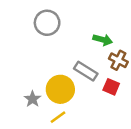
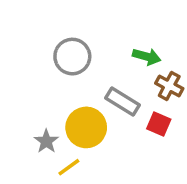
gray circle: (47, 23) -> (72, 57), moved
yellow line: (58, 117) -> (69, 167), moved

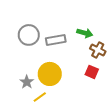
gray circle: (72, 57) -> (29, 35), moved
gray rectangle: (122, 101) -> (56, 40), moved, turned -42

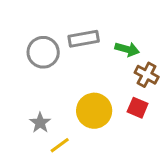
gray rectangle: (56, 40) -> (84, 39), moved
yellow circle: (50, 74) -> (94, 111), moved

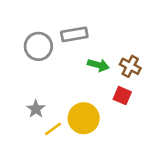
green arrow: (127, 49) -> (98, 65), moved
yellow circle: (94, 111) -> (84, 118), moved

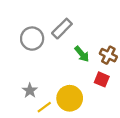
gray rectangle: (74, 34) -> (62, 29), turned -35
green arrow: (98, 65) -> (82, 54), turned 35

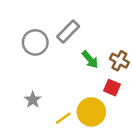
yellow circle: (70, 98) -> (91, 112), moved
yellow line: (44, 107) -> (63, 118), moved

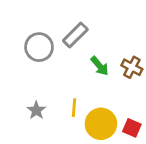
red square: (112, 88) -> (132, 128), moved
yellow line: (63, 118) -> (74, 108), moved, turned -49

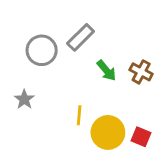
gray star: (36, 110) -> (24, 99), moved

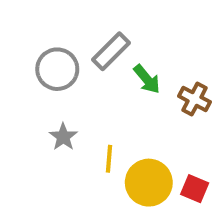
green arrow: (106, 71) -> (147, 79), moved
gray star: (24, 99) -> (63, 137), moved

